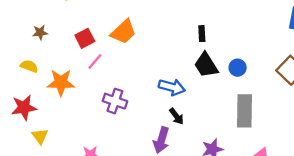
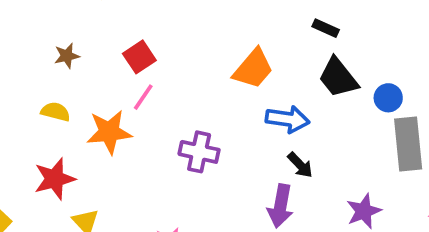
orange trapezoid: (123, 32) -> (253, 69), moved
black rectangle: (202, 34) -> (326, 28), turned -56
pink line: (95, 62) -> (143, 97), moved
blue circle: (238, 68) -> (388, 98), moved

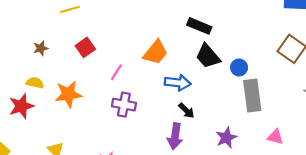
black rectangle: (326, 28) -> (199, 26), size x1.5
pink line: (143, 97) -> (116, 72), moved
red star: (55, 179) -> (21, 106), moved

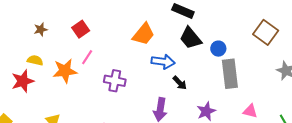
pink line: (116, 72) -> (87, 57), moved
black arrow: (186, 111) -> (180, 83), moved

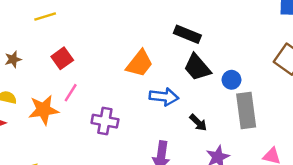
black arrow: (180, 83) -> (198, 123), moved

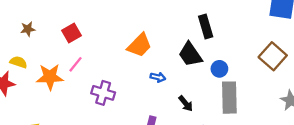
black rectangle: (187, 34) -> (206, 26), moved, turned 45
blue arrow: (164, 97) -> (158, 77), size x0.6

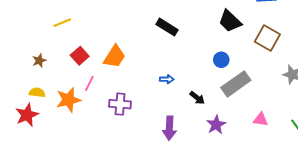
black rectangle: (206, 26) -> (167, 27), moved, turned -30
orange trapezoid: (139, 45) -> (115, 57), moved
black trapezoid: (190, 54) -> (230, 21), moved
gray rectangle: (229, 98) -> (236, 84), turned 68

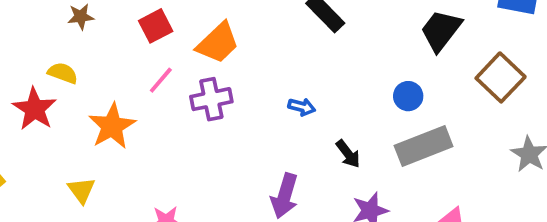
black trapezoid: (230, 21) -> (441, 30), turned 70
orange star: (68, 100) -> (112, 126), moved, turned -30
purple cross: (120, 104) -> (211, 99), moved, turned -30
red star: (27, 115) -> (35, 109), turned -30

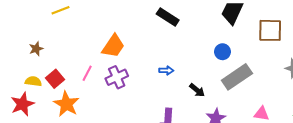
red square: (156, 26) -> (55, 79), moved
brown square: (501, 77) -> (270, 30), turned -30
red star: (35, 109) -> (22, 104), turned 30

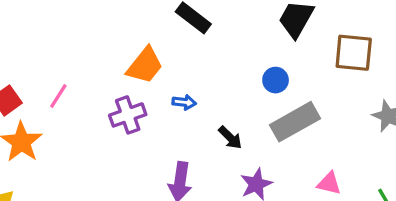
orange trapezoid: (113, 46) -> (145, 65), moved
purple cross: (117, 77) -> (128, 115), moved

